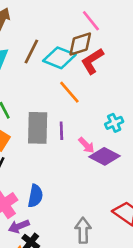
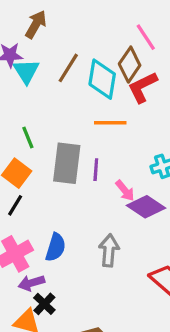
brown diamond: (80, 44) -> (130, 65), turned -44
cyan diamond: (59, 58) -> (102, 79), turned 72
orange line: (69, 92) -> (110, 123), turned -55
gray arrow: (83, 230) -> (109, 250), moved

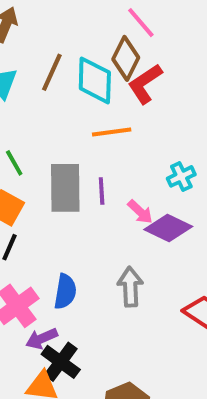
black cross: (44, 304) -> (61, 362), size x1.4

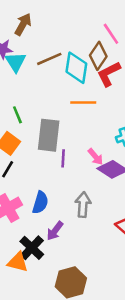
brown line: (52, 72) -> (49, 59), turned 35
purple line: (102, 191) -> (63, 158), moved
purple arrow: (42, 338) -> (55, 231), moved, turned -36

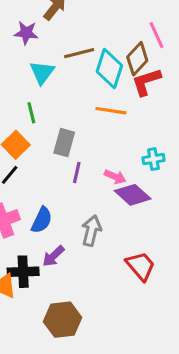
cyan triangle: (16, 62) -> (42, 72), moved
gray rectangle: (49, 135) -> (64, 143), size x0.7
pink arrow: (95, 157) -> (115, 177), turned -36
black cross: (32, 248) -> (23, 272), turned 35

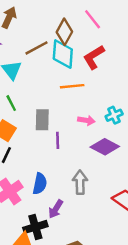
brown diamond: (137, 59) -> (64, 32), moved
pink arrow: (115, 177) -> (86, 120), moved

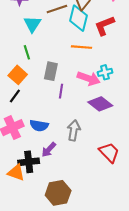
cyan cross: (114, 115) -> (105, 72), moved
pink arrow: (86, 120) -> (89, 78), size x1.5
blue semicircle: (40, 184) -> (39, 125), turned 78

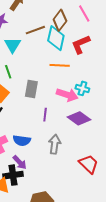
cyan cross: (105, 72) -> (82, 88), turned 32
purple line: (61, 91) -> (45, 115), moved
purple arrow: (49, 150) -> (20, 162), moved, turned -84

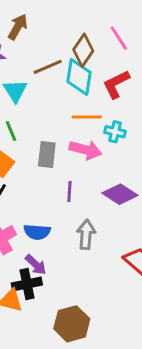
cyan cross: (82, 88) -> (115, 132), moved
pink arrow: (67, 95) -> (85, 150), moved

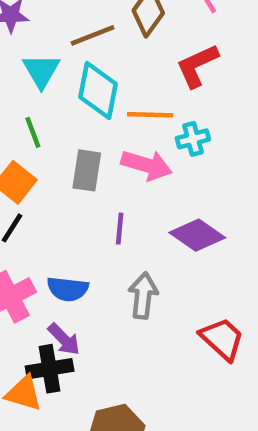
cyan diamond: (79, 77) -> (98, 91), moved
cyan cross: (115, 132) -> (193, 139), turned -30

